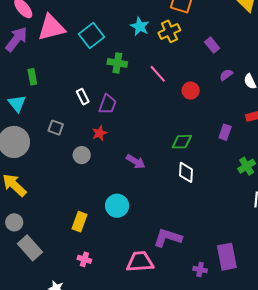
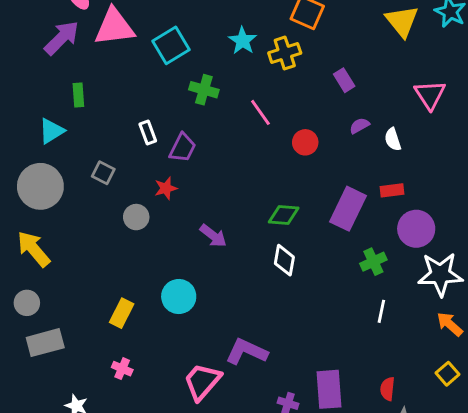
cyan triangle: (17, 103) -> (51, 131), turned 30
purple rectangle: (225, 132) -> (348, 209), size x1.8
gray rectangle: (30, 248) -> (45, 343), turned -70
pink trapezoid: (140, 262) -> (202, 382), turned -52

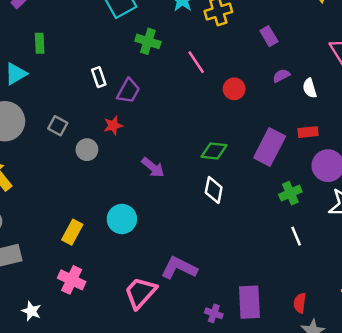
gray square: (103, 173) -> (58, 126), moved
white line: (381, 311) -> (296, 236), turned -36
pink cross: (122, 369) -> (72, 280), size x1.5

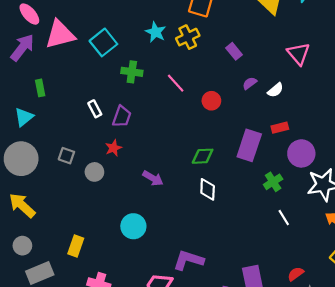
white semicircle: (310, 88) -> (275, 90), turned -105
yellow rectangle: (72, 232) -> (76, 246), moved
red semicircle: (300, 303) -> (296, 274), turned 56

